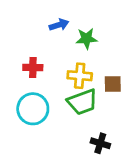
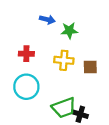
blue arrow: (59, 25) -> (47, 20), turned 32
green trapezoid: (82, 102) -> (64, 108), moved

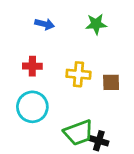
blue arrow: (47, 20) -> (45, 24), moved
green star: (69, 31) -> (96, 24), moved

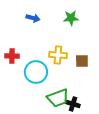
red cross: (32, 66) -> (12, 56), moved
cyan circle: (32, 107) -> (36, 72), moved

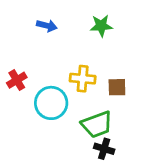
red cross: (12, 56) -> (17, 80), turned -32
green trapezoid: (58, 98) -> (97, 124), moved

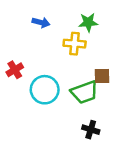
yellow cross: (83, 79) -> (75, 44), moved
green trapezoid: (97, 124) -> (85, 92), moved

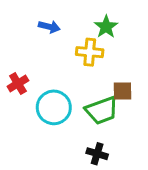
green star: (88, 22) -> (106, 27), turned -30
black cross: (91, 130) -> (97, 154), moved

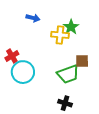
green star: (106, 27) -> (71, 27), moved
cyan circle: (54, 107) -> (23, 72), moved

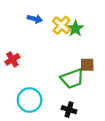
yellow cross: (60, 35) -> (62, 25), moved, turned 36
cyan circle: (23, 72) -> (30, 100), moved

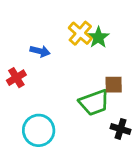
blue arrow: (35, 19) -> (40, 51), moved
black cross: (69, 110) -> (121, 129), moved

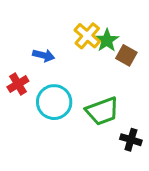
brown square: (114, 85) -> (126, 55), moved, turned 30
cyan circle: (39, 130) -> (54, 102), moved

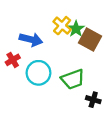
blue arrow: (44, 55) -> (31, 40), size x1.5
brown square: (126, 55) -> (90, 40), size x1.5

